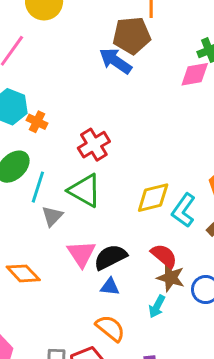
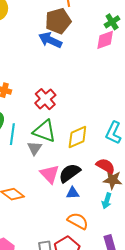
yellow diamond: (153, 198) -> (77, 137), moved
gray triangle: (52, 216) -> (35, 148), moved

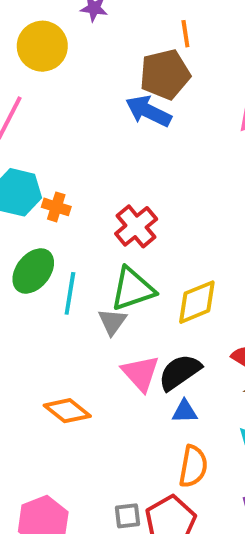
green triangle: (44, 131) -> (133, 289), turned -40
orange semicircle: (78, 221) -> (193, 466), turned 70

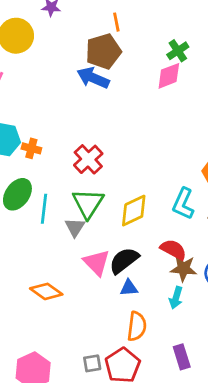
green triangle: (133, 289) -> (88, 203), turned -36

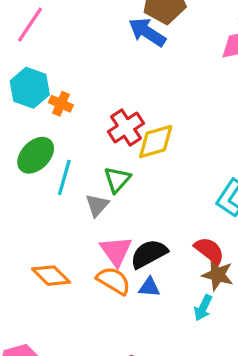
green triangle: (88, 203) -> (117, 180), size x0.7
yellow diamond: (134, 211) -> (156, 142), moved
orange semicircle: (137, 326) -> (114, 281), moved, turned -76

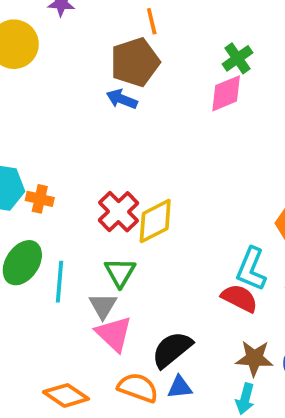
blue arrow: (147, 32) -> (122, 99), size x0.7
red semicircle: (209, 250) -> (239, 298), moved
pink triangle: (116, 251) -> (114, 334), moved

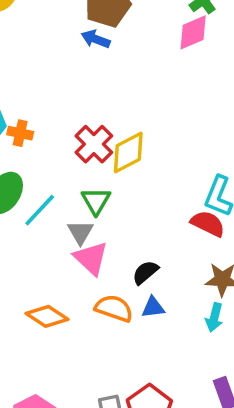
cyan line: (60, 282) -> (40, 210), turned 39
black semicircle: (172, 350) -> (145, 272), size x0.7

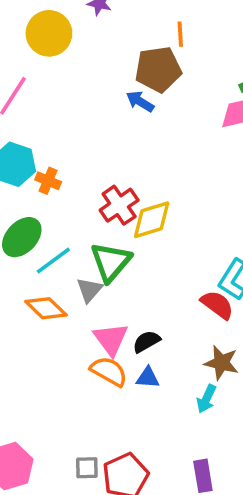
green triangle: (96, 201) -> (111, 262), size x1.4
pink triangle: (91, 258) -> (111, 339), moved
orange diamond: (47, 316) -> (46, 308), moved

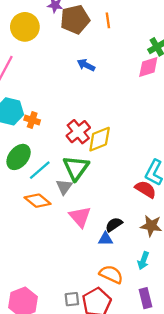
brown pentagon: (158, 69) -> (75, 19), moved
black semicircle: (146, 342) -> (114, 225), moved
orange semicircle: (109, 371) -> (111, 274), moved
cyan arrow: (206, 399) -> (143, 261), moved

